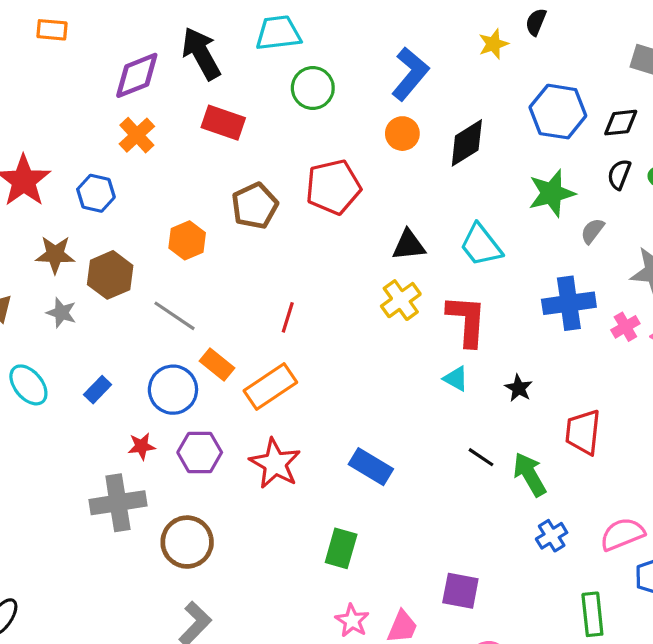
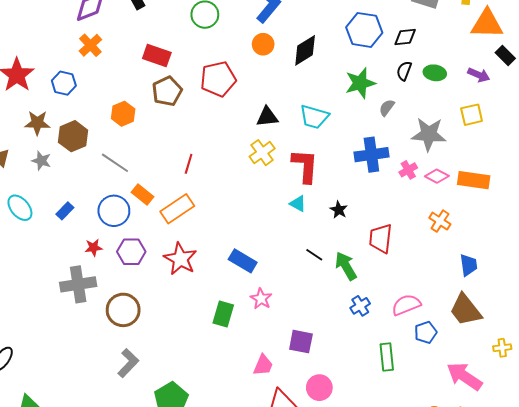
red rectangle: (223, 123) -> (157, 55), moved
cyan trapezoid: (481, 245) -> (314, 117), turned -36
pink star: (352, 621) -> (261, 299), moved

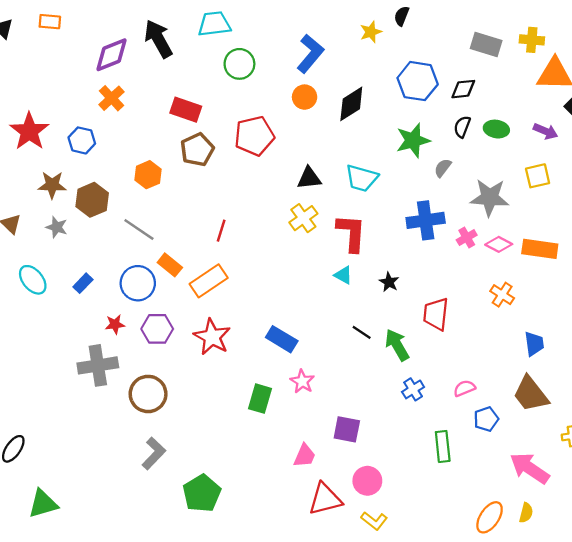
pink semicircle: (406, 305) -> (464, 388), size x0.7

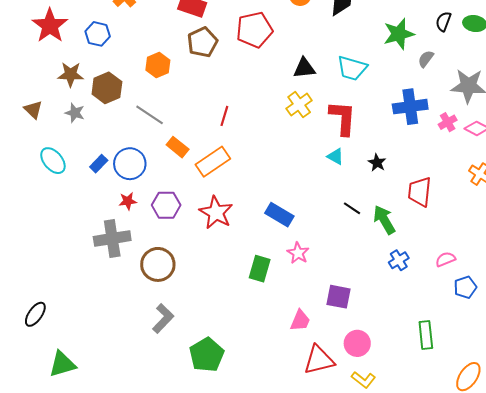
blue circle: (138, 283) -> (130, 164), moved
green rectangle: (443, 447) -> (426, 335), moved

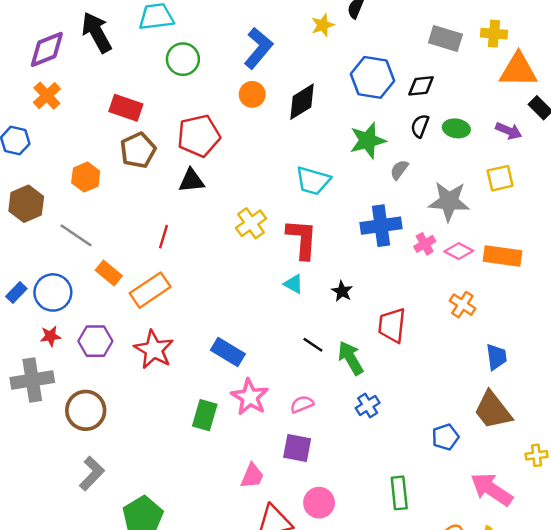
black triangle: (304, 68) -> (191, 181), moved
pink star: (298, 253) -> (250, 397), size x1.4
pink semicircle: (446, 259) -> (302, 404), moved

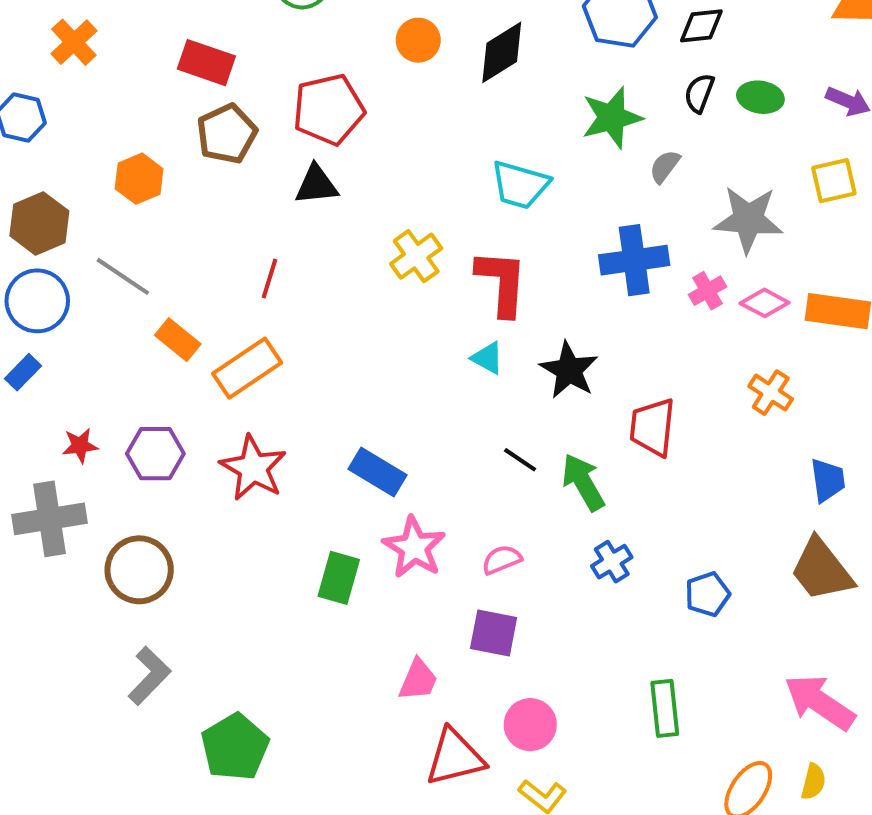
black star: (342, 291) -> (569, 370), size x1.6
blue circle: (53, 292) -> (37, 301), moved
blue pentagon: (445, 437) -> (707, 594), moved

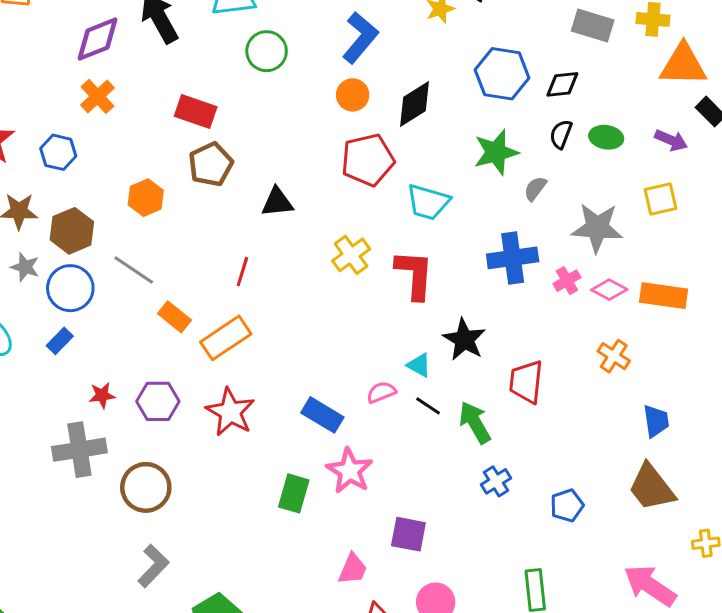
red pentagon: (329, 109) -> (368, 160), moved
cyan triangle: (487, 358) -> (419, 365), moved
pink semicircle: (502, 560) -> (381, 392), moved

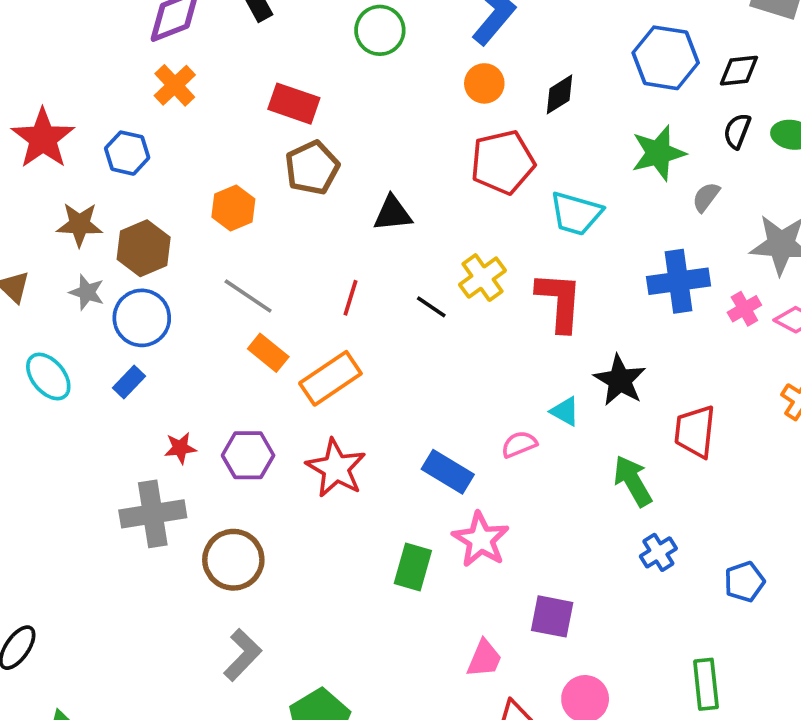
black diamond: (414, 104) -> (559, 94), size x0.7
gray line: (134, 270) -> (248, 296), moved
black line: (428, 406) -> (431, 307), moved

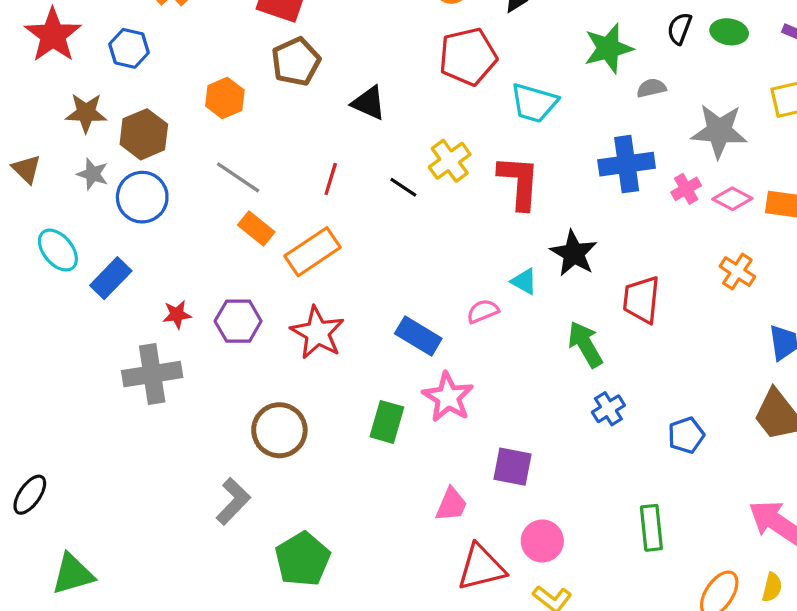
gray semicircle: (706, 197) -> (651, 88), turned 40
black triangle: (393, 213) -> (369, 103), turned 30
blue rectangle: (129, 382) -> (111, 278), moved, size x1.4
brown circle: (233, 560) -> (279, 430), moved

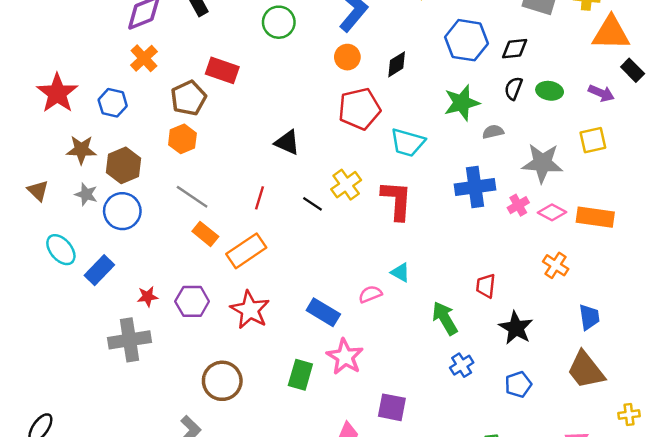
brown pentagon: (296, 62) -> (188, 98), moved
black star: (574, 253) -> (516, 328), moved
red trapezoid: (641, 300) -> (486, 286), size x0.7

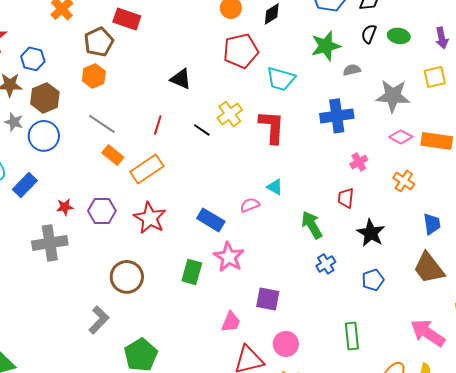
purple arrow: (601, 93) -> (442, 38), turned 55
blue hexagon: (113, 103) -> (33, 59), moved
pink cross: (518, 205) -> (359, 162), moved

